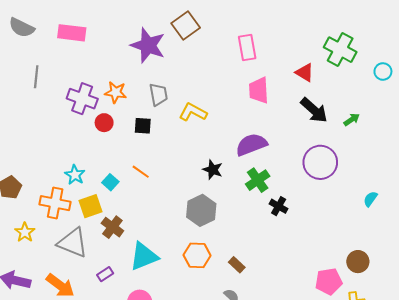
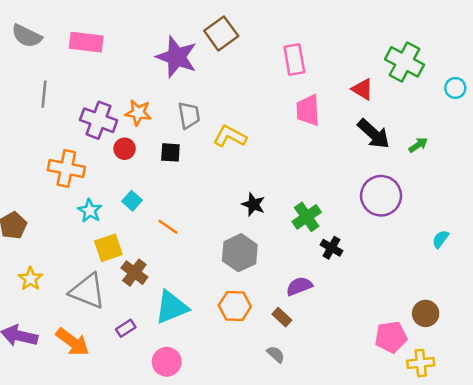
purple semicircle: (251, 145) -> (299, 286), moved, size x0.7
orange line: (141, 172) -> (168, 227), moved
cyan square: (110, 182) -> (132, 201), moved
orange cross: (55, 203) -> (66, 168), moved

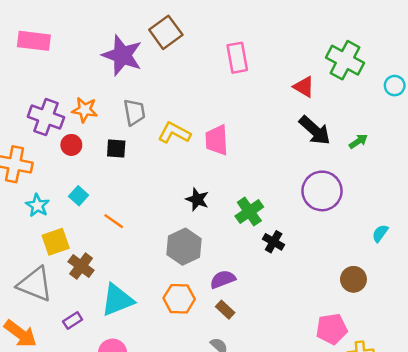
pink trapezoid: (308, 110) -> (217, 140), moved
purple semicircle: (299, 286) -> (223, 279), moved
brown circle: (426, 313) -> (353, 279), moved

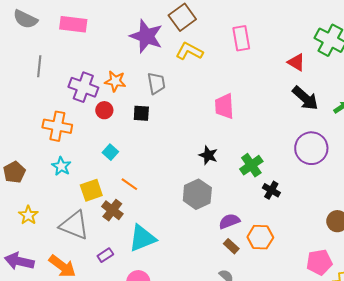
yellow L-shape: (174, 133) -> (189, 51), moved
cyan star: (37, 205) -> (61, 166), moved
orange line: (114, 221) -> (129, 184), moved
orange hexagon: (179, 299) -> (260, 237), moved

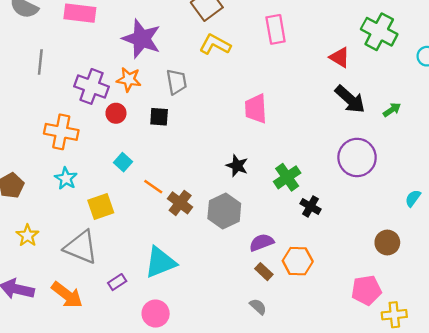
purple star: (146, 36) -> (142, 39), moved
orange line: (129, 184) -> (153, 187), moved
brown cross: (112, 210) -> (180, 203), moved

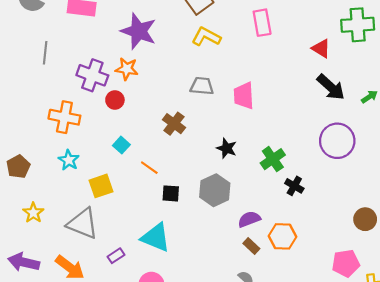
green cross: (379, 32) -> (358, 25), turned -32
gray trapezoid: (177, 82) -> (202, 86), moved, turned -75
black square: (159, 117) -> (171, 193), moved
brown cross: (180, 203) -> (174, 124), moved
cyan triangle: (160, 262) -> (156, 237), turned 44

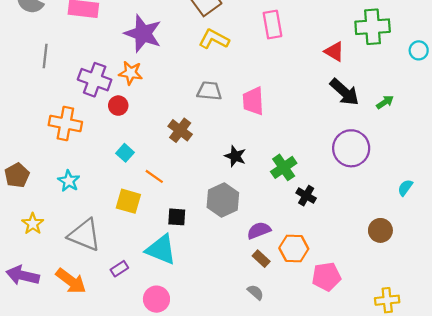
cyan star: (69, 160) -> (69, 181), moved
yellow square: (101, 186) -> (128, 201), moved, turned 35
black square: (171, 193) -> (177, 217), moved
pink pentagon: (346, 263) -> (326, 277), moved

